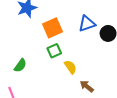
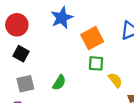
green square: (54, 51) -> (96, 63), turned 32

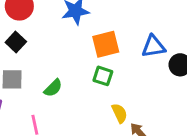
yellow semicircle: (115, 80) -> (120, 113), moved

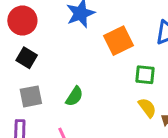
green square: (103, 76) -> (145, 75), moved

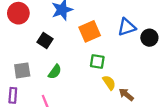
black square: (27, 58) -> (45, 41), moved
green square: (145, 75) -> (97, 62), moved

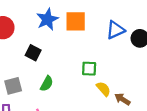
orange square: (90, 31) -> (76, 21), moved, turned 30

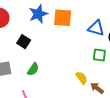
blue triangle: (115, 30) -> (96, 28), turned 36
green square: (89, 69) -> (99, 55), moved

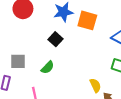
black square: (24, 42) -> (55, 39), moved

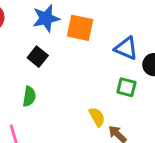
green semicircle: (48, 67) -> (29, 96), turned -32

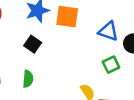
green square: (126, 87) -> (111, 65), turned -35

